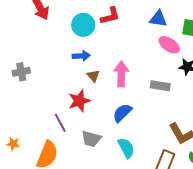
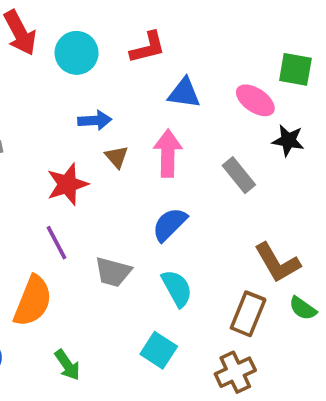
blue triangle: (158, 19) -> (184, 93), moved
cyan circle: (83, 25) -> (77, 53), moved
gray rectangle: (160, 86) -> (239, 175), turned 42
red star: (79, 101) -> (67, 184), moved

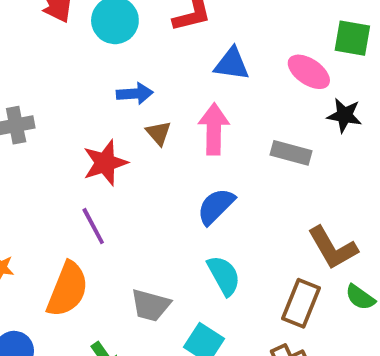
gray rectangle: (239, 175) -> (291, 153), turned -36
gray trapezoid: (113, 272) -> (151, 305), moved

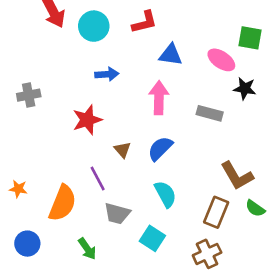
brown triangle: (158, 133) -> (122, 150), moved
purple line: (93, 226) -> (98, 178), moved

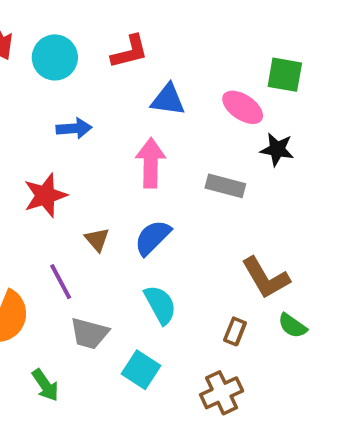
brown rectangle: (216, 212) -> (235, 331), size x0.6

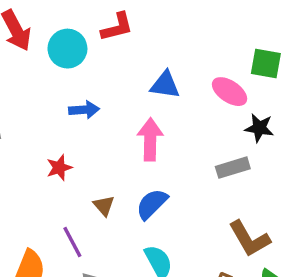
red L-shape: (130, 52) -> (117, 27), moved
gray rectangle: (225, 186) -> (233, 168), moved, turned -32
red star: (45, 195) -> (59, 168), size x0.7

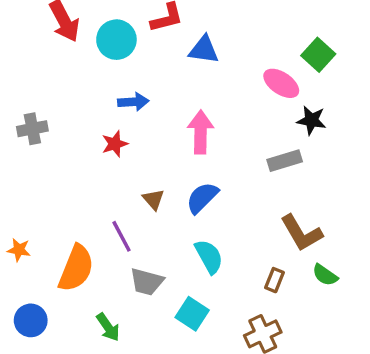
green square: (266, 63) -> (318, 55), turned 32
blue triangle: (165, 85) -> (204, 50), moved
red star: (59, 168) -> (115, 144), moved

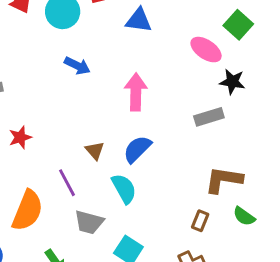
blue arrow: (133, 102) -> (77, 66), turned 30
red star: (115, 144) -> (20, 137), moved
brown L-shape: (301, 233) -> (224, 180), turned 129
cyan semicircle: (209, 257) -> (124, 189), moved

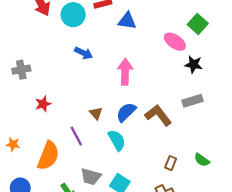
gray rectangle: (209, 117) -> (192, 101), moved
brown L-shape: (224, 180) -> (158, 115), moved, turned 44
gray trapezoid: (89, 222) -> (91, 177), moved

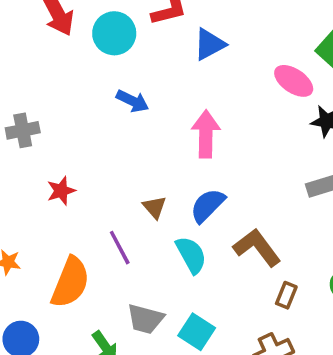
blue triangle: (127, 21) -> (209, 44), turned -36
brown L-shape: (158, 115) -> (257, 248), moved

